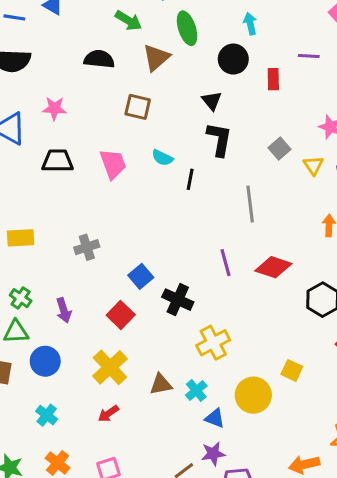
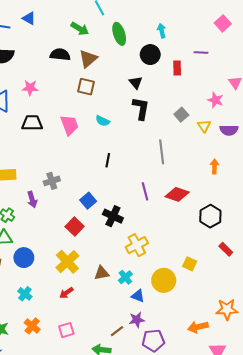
brown triangle: (156, 58) -> (88, 59), moved
black line: (190, 179) -> (108, 160), moved
purple arrow: (64, 310) -> (32, 200), moved

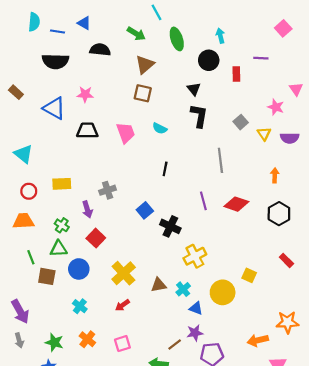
black semicircle: (60, 55) -> (100, 50), moved
black hexagon: (210, 216) -> (279, 214), moved
red square: (75, 226) -> (96, 238), moved

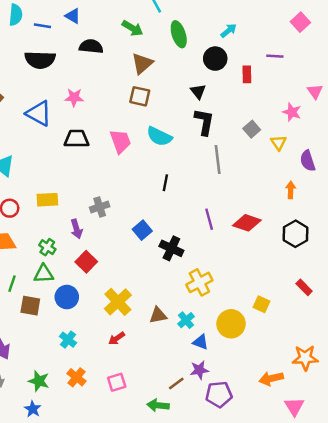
cyan arrow: (220, 36) -> (229, 31), turned 64
cyan semicircle: (160, 128) -> (159, 136), size x1.5
purple semicircle: (290, 138) -> (308, 161), moved, turned 72
gray line: (220, 160) -> (218, 160), moved
green line: (31, 257) -> (12, 284), turned 40

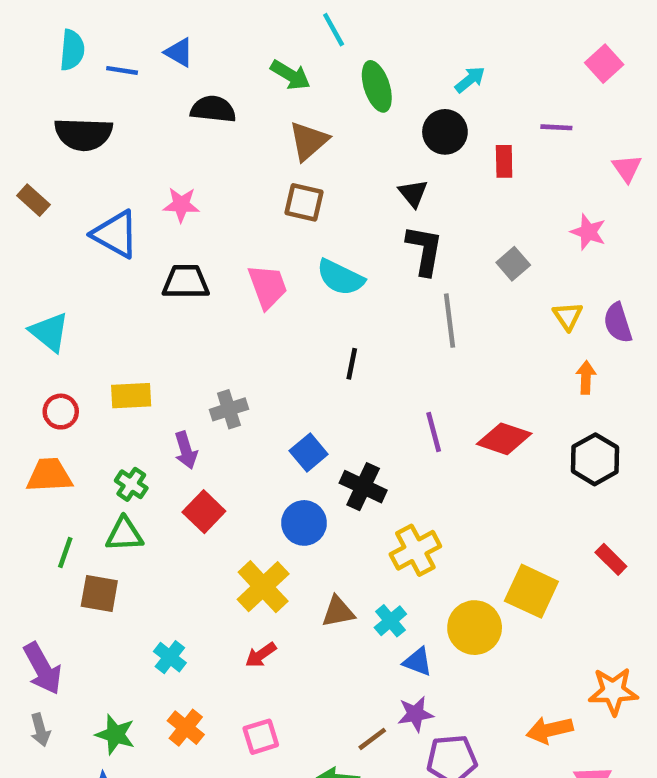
black semicircle: (40, 60) -> (83, 134), moved
pink triangle: (315, 91) -> (627, 168), moved
yellow triangle: (278, 143) -> (568, 316), moved
blue circle: (67, 297) -> (304, 523), moved
yellow square: (261, 304) -> (531, 591), size x1.6

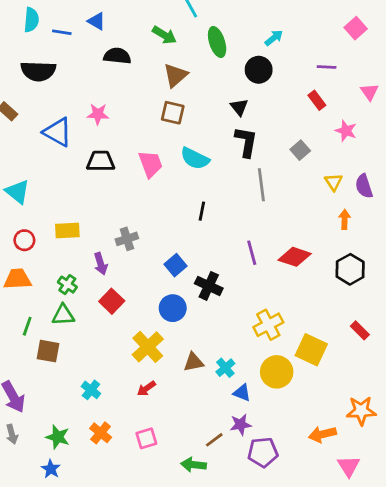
red rectangle: (504, 161) -> (317, 100), moved, turned -36
yellow cross: (415, 550) -> (268, 325), moved

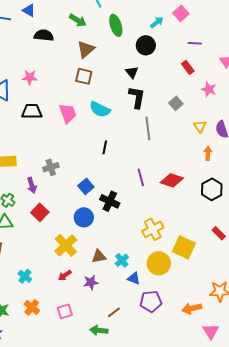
pink square: (356, 28) -> (181, 13), moved
purple star: (241, 425) -> (91, 282), moved
purple pentagon: (263, 452) -> (151, 301), moved

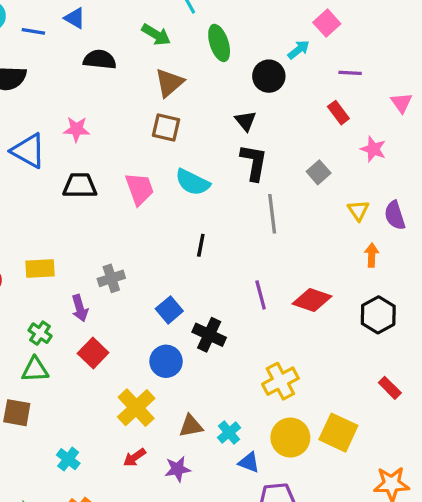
cyan arrow: (157, 22) -> (299, 50), moved
yellow square: (184, 247) -> (338, 433), moved

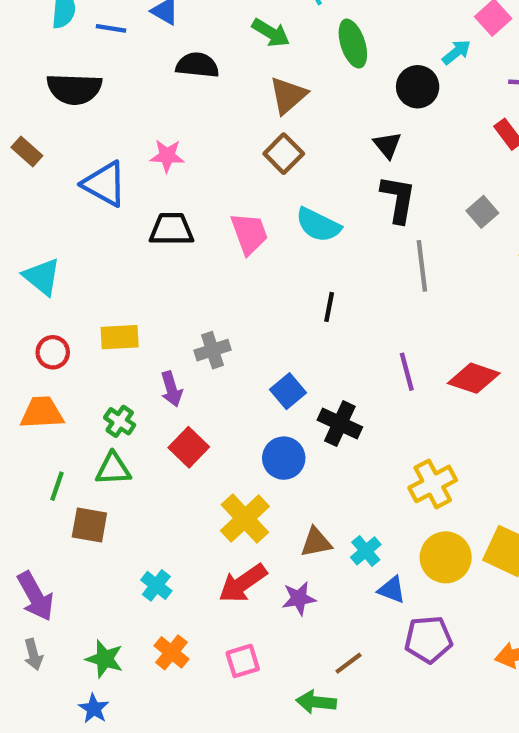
brown square: (166, 128) -> (284, 154), turned 32
red arrow: (135, 457) -> (243, 583), size x1.6

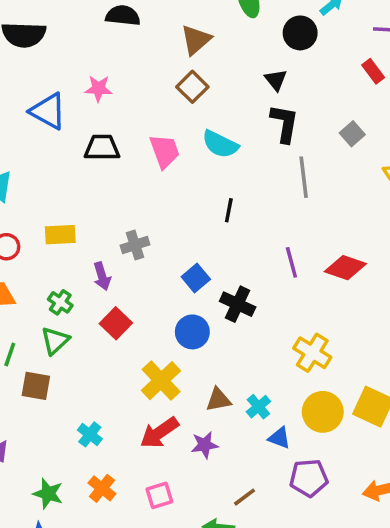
green triangle: (113, 469) -> (55, 341), turned -40
yellow cross: (433, 484) -> (312, 353), turned -30

